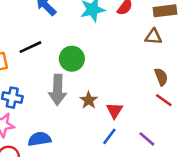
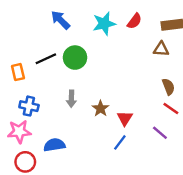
green circle: (72, 59) -> (75, 58), moved
gray arrow: (58, 90) -> (71, 99), size x0.6
purple line: (147, 139) -> (160, 133), moved

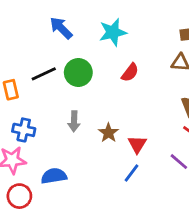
red semicircle: (134, 21) -> (130, 72), moved

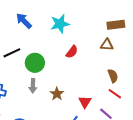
green circle: (78, 72) -> (35, 63), moved
red triangle: (137, 144) -> (85, 102), moved

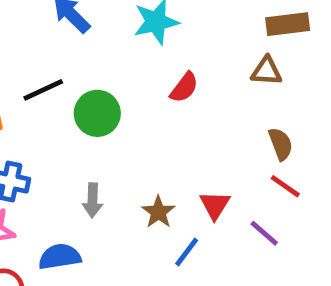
gray arrow: (33, 86) -> (93, 200), moved
brown star: (57, 94) -> (158, 212), moved

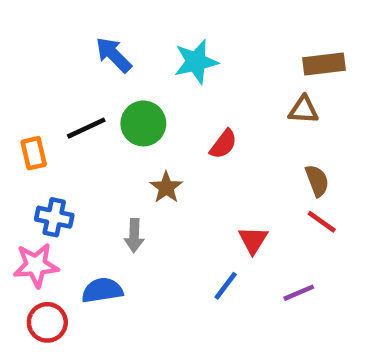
red semicircle: (184, 87) -> (223, 144), moved
green circle: (97, 113) -> (143, 123), moved
brown star: (158, 212) -> (166, 187), moved
purple line: (264, 233) -> (299, 293), moved, turned -64

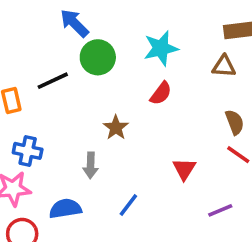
cyan star: (196, 62) -> (161, 48), moved
green circle: (143, 123) -> (98, 57), moved
blue line: (226, 286) -> (128, 205), moved

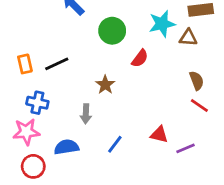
cyan star: (161, 48) -> (162, 24), moved
green circle: (98, 57) -> (112, 31), moved
black line: (53, 81) -> (57, 64), moved
red triangle: (184, 169) -> (159, 135), moved, turned -48

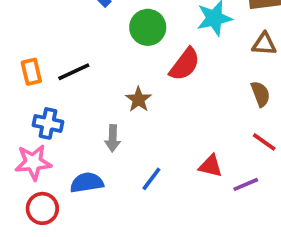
brown triangle: (188, 38) -> (264, 44), moved
red semicircle: (140, 58) -> (185, 64), size x1.4
red line: (199, 105) -> (264, 142), moved

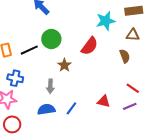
green circle: (148, 27) -> (51, 39), moved
brown semicircle: (260, 94) -> (125, 56), moved
blue semicircle: (87, 183) -> (46, 109), moved
purple line: (246, 184) -> (130, 106), moved

